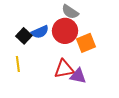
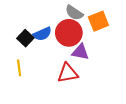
orange square: (86, 43) -> (98, 21), moved
purple triangle: (78, 76) -> (80, 52), moved

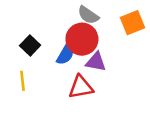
orange square: (98, 21) -> (133, 23), moved
blue semicircle: (42, 34) -> (66, 54), moved, turned -36

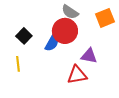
purple triangle: (96, 62) -> (89, 56), moved
red triangle: (81, 87) -> (77, 75), moved

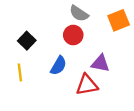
red circle: (65, 31) -> (73, 35), size x0.7
blue semicircle: (52, 43) -> (58, 66), moved

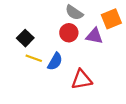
purple triangle: (100, 63) -> (94, 36), moved
yellow line: (20, 72) -> (34, 58), moved, turned -63

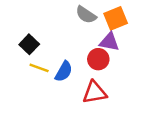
orange square: (111, 19) -> (116, 18), moved
red circle: (69, 33) -> (98, 59), moved

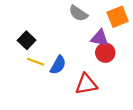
orange square: (116, 18) -> (118, 17), moved
red circle: (98, 59) -> (105, 53), moved

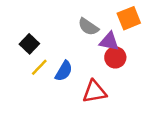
gray semicircle: (78, 13) -> (88, 27), moved
yellow line: (36, 62) -> (39, 67), turned -66

